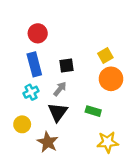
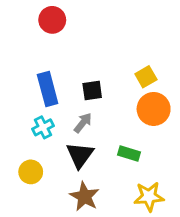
red circle: (38, 33) -> (52, 20), moved
brown star: (48, 142) -> (84, 197), moved

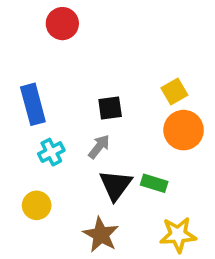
blue rectangle: (48, 89) -> (33, 104), moved
black triangle: (80, 155) -> (116, 185), moved

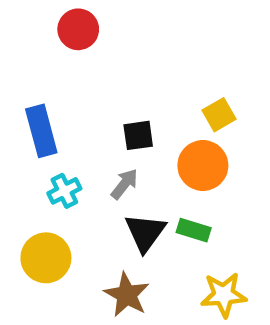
orange circle: (184, 130) -> (203, 166), moved
yellow circle: (37, 205) -> (46, 258), size x1.4

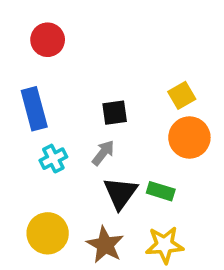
red circle: (78, 29) -> (48, 40), moved
orange circle: (203, 166) -> (189, 137), moved
yellow circle: (46, 258) -> (48, 233), moved
yellow star: (224, 295) -> (165, 245), moved

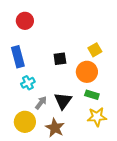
orange circle: (189, 137) -> (87, 72), moved
gray arrow: (103, 153) -> (41, 103), moved
green rectangle: (161, 191) -> (92, 95), moved
yellow star: (165, 245) -> (97, 117), moved

